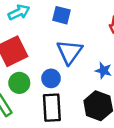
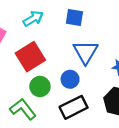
black rectangle: (52, 108) -> (74, 107), turned 72

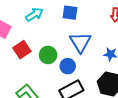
red square: (30, 57) -> (22, 50), moved, size x0.7
green circle: (40, 86) -> (48, 55), moved

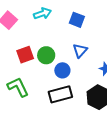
blue triangle: (80, 42) -> (80, 50), size x0.7
red square: (22, 50) -> (25, 55), moved

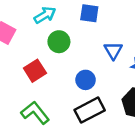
blue triangle: (80, 50) -> (113, 50), moved
green circle: (46, 55) -> (59, 42), moved

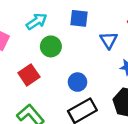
blue triangle: (113, 50) -> (109, 40), moved

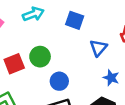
green circle: (51, 46) -> (40, 57), moved

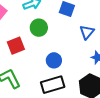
green circle: (40, 57) -> (39, 28), moved

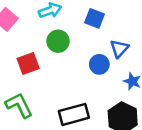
blue circle: (54, 60) -> (99, 64), moved

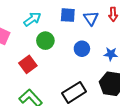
blue triangle: (119, 49) -> (91, 18), moved

